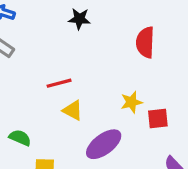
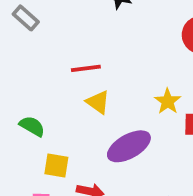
yellow star: (131, 102) -> (168, 101), turned -30

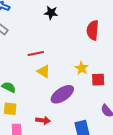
yellow square: (56, 166) -> (10, 109), moved

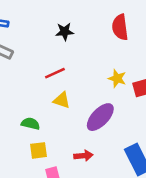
black star: (51, 13) -> (65, 32), moved
yellow triangle: (44, 71) -> (62, 100), moved

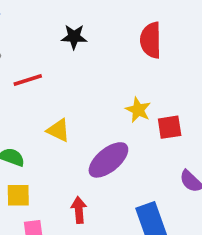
red line: (55, 73) -> (28, 80), moved
red arrow: (83, 156) -> (79, 210), turned -96

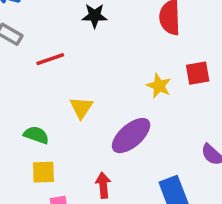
red square: (170, 127) -> (198, 73), moved
yellow triangle: (58, 130) -> (81, 108), turned 40

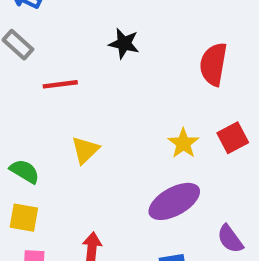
red square: (198, 73) -> (233, 138), turned -30
purple ellipse: (131, 136) -> (174, 201), moved

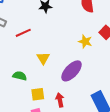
purple ellipse: (174, 201) -> (72, 71), moved
yellow square: (24, 218) -> (38, 94), moved

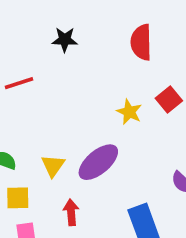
yellow triangle: (43, 58) -> (53, 166), moved
yellow square: (38, 94) -> (18, 198), moved

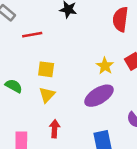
purple ellipse: (98, 162) -> (99, 96), moved
yellow square: (18, 198) -> (46, 69), moved

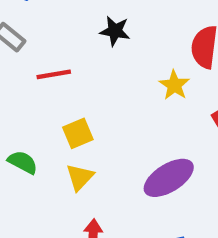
yellow star: (105, 66) -> (174, 85), moved
yellow square: (46, 69) -> (78, 133), turned -30

